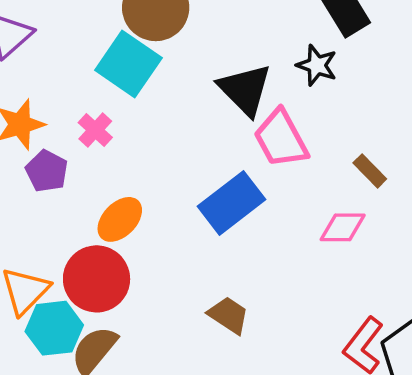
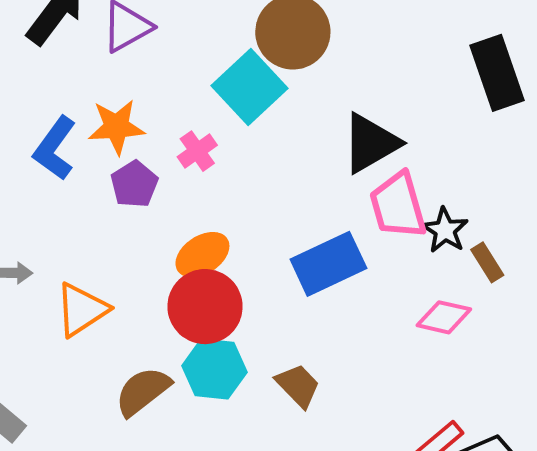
black star: (317, 65) -> (445, 230), moved
black triangle: (245, 90) -> (371, 143), turned 32
red circle: (97, 279) -> (205, 307), moved
cyan hexagon: (54, 328) -> (214, 369), moved

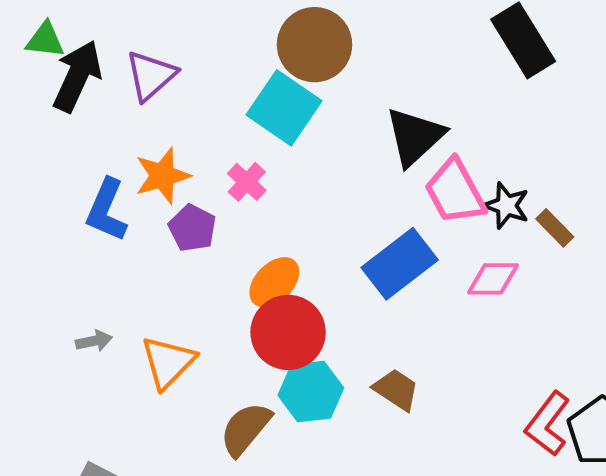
pink diamond: (444, 317) -> (493, 279), moved

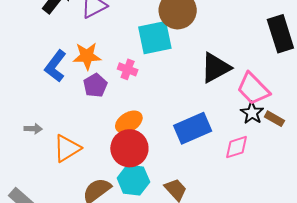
cyan square: (284, 108) -> (155, 38), turned 30
pink cross: (247, 182) -> (128, 69), turned -36
pink trapezoid: (455, 192) -> (253, 89), moved, turned -30
brown rectangle: (555, 228) -> (274, 119), moved, turned -30
pink diamond: (493, 279) -> (237, 147), turned -32

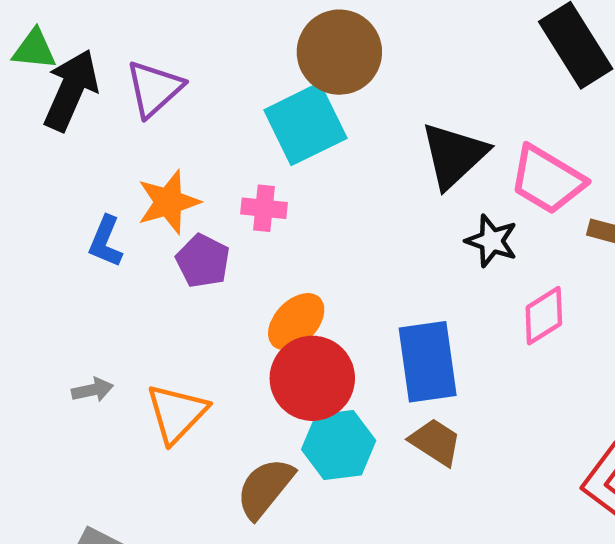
blue L-shape: (55, 66) -> (106, 241), size x0.7
black star: (252, 113) -> (492, 241), moved
blue rectangle: (193, 128) -> (428, 362), moved, turned -60

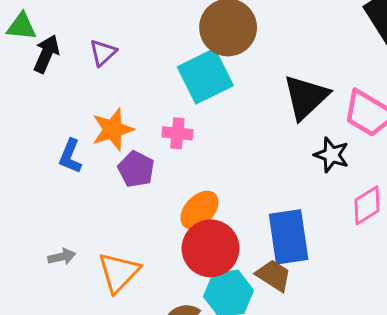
purple triangle: (154, 89) -> (103, 53), size x0.7
black arrow: (71, 90) -> (46, 54), size x0.7
brown trapezoid: (435, 442) -> (274, 275), moved

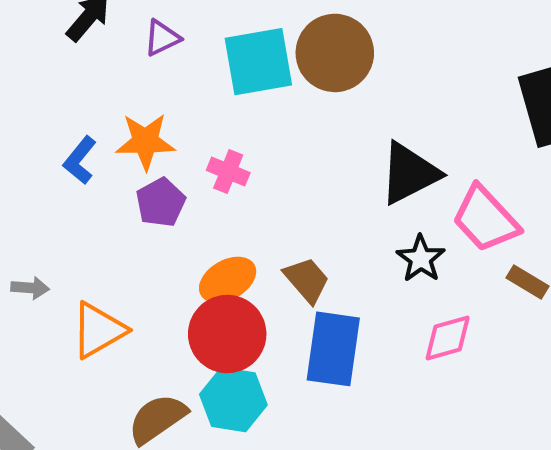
cyan square: (205, 76) -> (258, 62), moved
brown trapezoid: (274, 275) -> (307, 280), moved

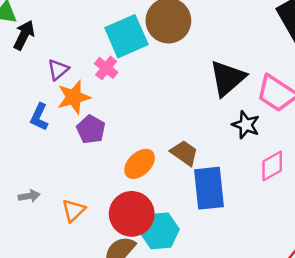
purple triangle: (162, 38) -> (58, 70), moved
pink cross: (228, 171) -> (106, 68), moved, turned 30
orange triangle: (99, 330) -> (74, 210), size x0.7
red circle: (227, 334) -> (132, 214), moved

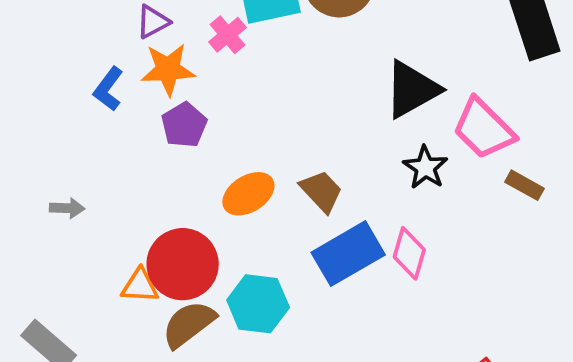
pink diamond: (272, 166) -> (409, 253), moved, turned -56
blue rectangle: (209, 188) -> (348, 254), turned 54
orange triangle: (74, 210) -> (140, 286), moved, turned 35
red circle: (132, 214) -> (183, 264), moved

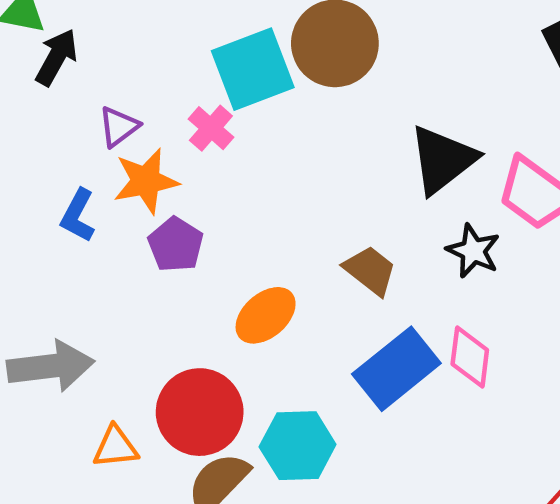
brown trapezoid: (321, 191) -> (370, 270), moved
gray arrow: (67, 208) -> (51, 366), size x2.0
orange triangle: (140, 286) -> (116, 447), moved

